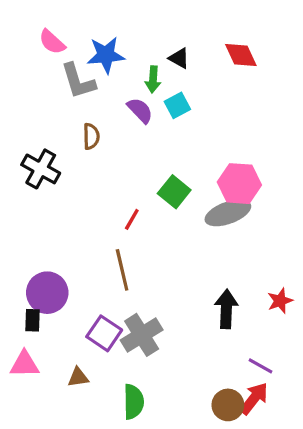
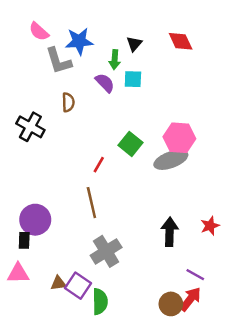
black triangle: (179, 58) -> (134, 44), turned 42
cyan square: (177, 105) -> (133, 79), turned 30
purple square: (104, 333) -> (78, 286), moved

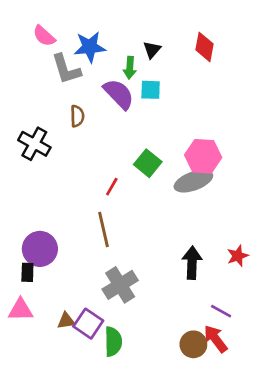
red diamond: (181, 41) -> (204, 47), turned 35
purple semicircle: (105, 83) -> (119, 94), size x1.4
red arrow: (190, 299) -> (216, 339), turned -75

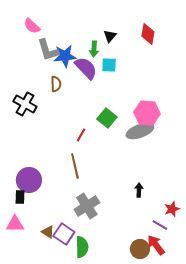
blue star: (90, 47) -> (65, 56), moved
red star: (238, 256) -> (172, 209), moved
black arrow: (192, 263) -> (139, 190), size x0.6
brown triangle: (66, 321) -> (48, 232), turned 40

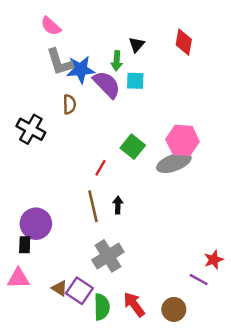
pink semicircle: (32, 26) -> (51, 26), moved
black arrow: (139, 190) -> (118, 205), moved
red arrow: (156, 245) -> (134, 304), moved

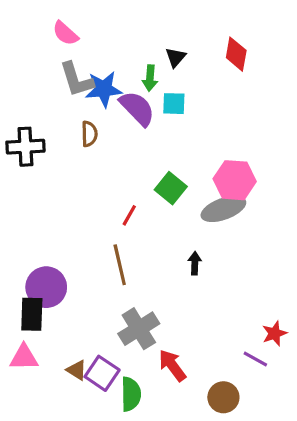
black cross: (31, 129) -> (25, 147), moved, turned -32
black arrow: (118, 205) -> (195, 263), moved
black rectangle: (25, 245) -> (32, 314), size x1.5
red arrow: (134, 304) -> (172, 365), moved

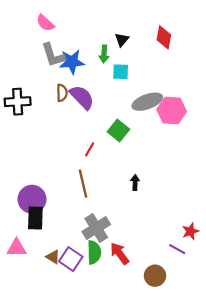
purple semicircle: (137, 108) -> (82, 97), moved
pink hexagon: (235, 180) -> (172, 111), moved
gray ellipse: (223, 209) -> (147, 102), moved
black rectangle: (32, 314) -> (35, 218), moved
green semicircle: (131, 394) -> (94, 252), moved

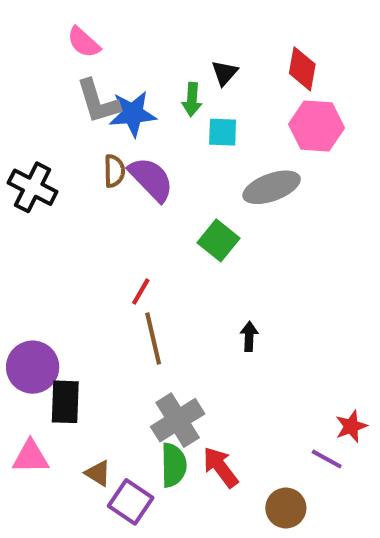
black cross: (18, 102) -> (33, 187), turned 30
pink hexagon: (172, 111) -> (316, 126), moved
red line: (90, 149) -> (141, 291), moved
purple circle: (32, 199) -> (33, 367), moved
purple square: (71, 259) -> (131, 502), moved

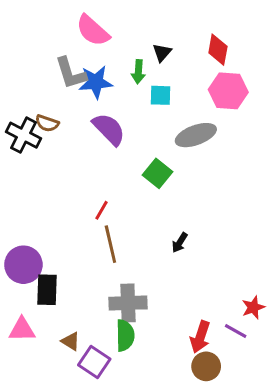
pink semicircle: (84, 42) -> (93, 30), moved, size x1.4
brown semicircle: (114, 171) -> (47, 123), moved, turned 110
black arrow: (249, 336) -> (180, 243), turned -150
gray cross: (178, 420) -> (128, 303), turned 30
red arrow: (220, 467) -> (200, 337), moved, turned -124

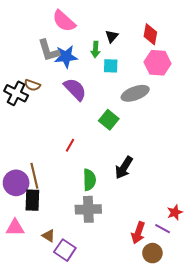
black arrow: (180, 243) -> (124, 168), size x1.6
brown line: (110, 244) -> (34, 176), moved
green semicircle: (125, 335) -> (89, 180), moved
brown circle: (206, 366) -> (152, 253), moved

